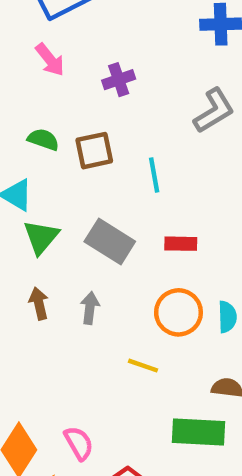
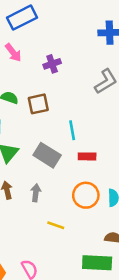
cyan line: (154, 175) -> (72, 130), moved
yellow line: (143, 366) -> (56, 225), moved

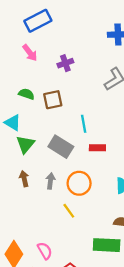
orange circle: (86, 195) -> (79, 183), moved
yellow line: (56, 225) -> (69, 211), turned 35

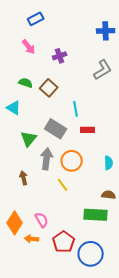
blue rectangle: (38, 21) -> (36, 19), size x0.7
brown square: (53, 100) -> (49, 88), turned -36
green triangle: (25, 144) -> (29, 139), moved
brown arrow: (24, 179) -> (24, 178), moved
gray arrow: (50, 181) -> (47, 159), size x1.5

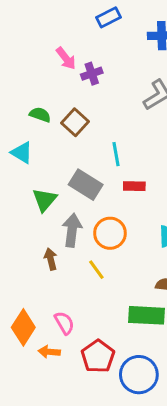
blue rectangle: (36, 19) -> (108, 17), moved
pink arrow: (29, 47) -> (66, 58), moved
brown arrow: (24, 178) -> (51, 259), moved

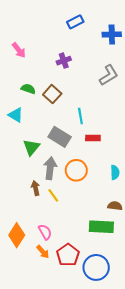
pink arrow: (66, 58) -> (19, 50), moved
yellow line: (96, 270) -> (53, 195), moved
orange arrow: (49, 352) -> (43, 252), moved, turned -136

